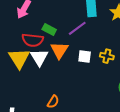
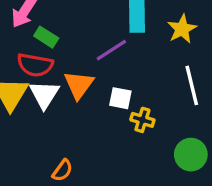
green rectangle: (49, 30) -> (46, 37), moved
yellow cross: (107, 56) -> (142, 120), moved

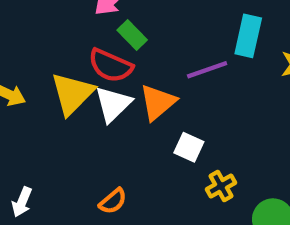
white square: (120, 98) -> (189, 147), moved
yellow cross: (142, 120) -> (221, 186), moved, turned 30

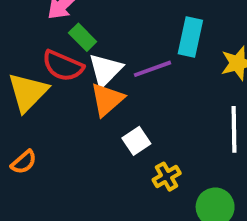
white triangle: (113, 104) -> (105, 70), moved
white square: (189, 147) -> (136, 141), turned 32
orange semicircle: (113, 201) -> (24, 162), moved

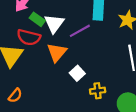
white triangle: (105, 70) -> (54, 24), moved
yellow cross: (167, 177) -> (98, 91), turned 32

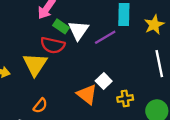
orange triangle: (57, 52) -> (87, 94), moved, turned -30

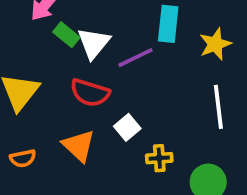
red semicircle: (53, 45) -> (90, 93), moved
orange triangle: (87, 94) -> (79, 146), moved
orange semicircle: (40, 106) -> (23, 158), turned 35

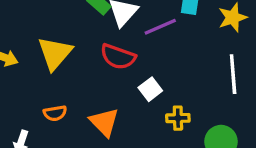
orange triangle: (79, 146) -> (104, 122), moved

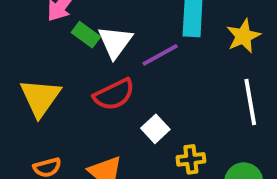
red semicircle: (118, 57) -> (114, 94), turned -40

